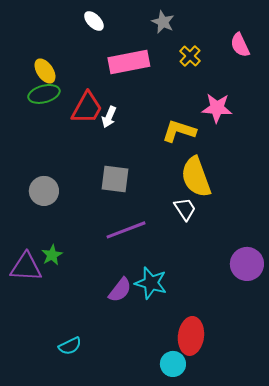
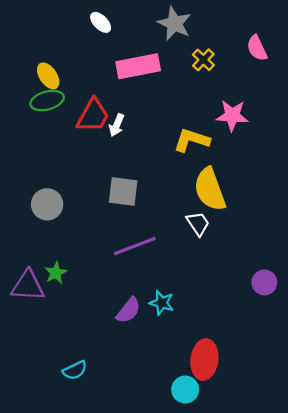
gray star: (163, 22) -> (174, 23), size x1.4
purple circle: (247, 264) -> (264, 282), size x0.7
cyan star: (151, 283) -> (162, 303), size x0.7

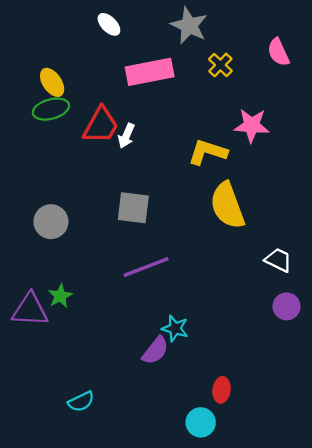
white trapezoid: (198, 224) -> (278, 260), moved, turned -30
purple semicircle: (128, 310) -> (155, 350), moved
red ellipse: (204, 360) -> (222, 390), size x0.6

